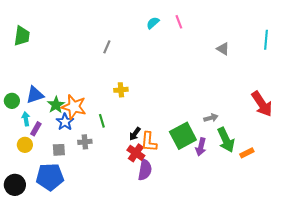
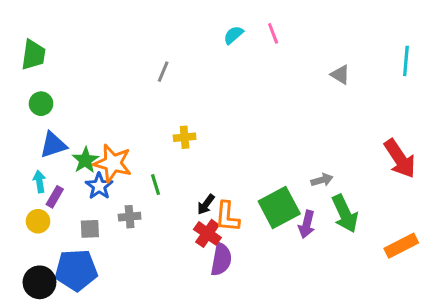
green circle: (12, 101) -> (41, 104), moved
orange rectangle: (247, 153) -> (401, 246), moved, size x1.5
black circle: (15, 185) -> (39, 282), moved

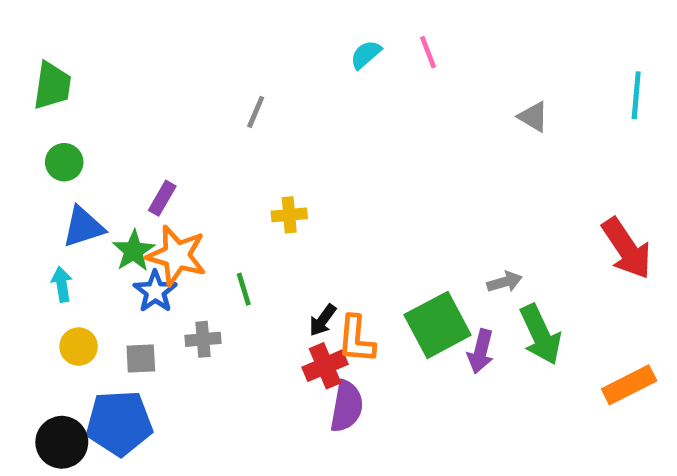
purple rectangle: (55, 197) -> (162, 198), moved
yellow circle: (38, 221) -> (79, 347), moved
red cross: (207, 233) -> (325, 366), turned 32

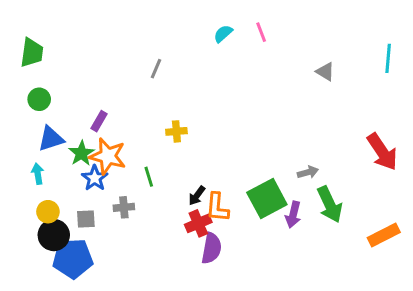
black circle: (62, 442) -> (54, 235), moved

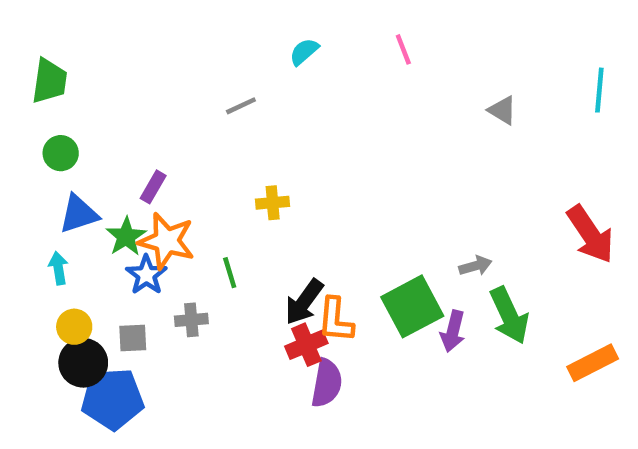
cyan semicircle: (223, 34) -> (304, 52), moved
gray line: (156, 69) -> (241, 106), turned 42
black arrow: (197, 196) -> (304, 302), size x1.5

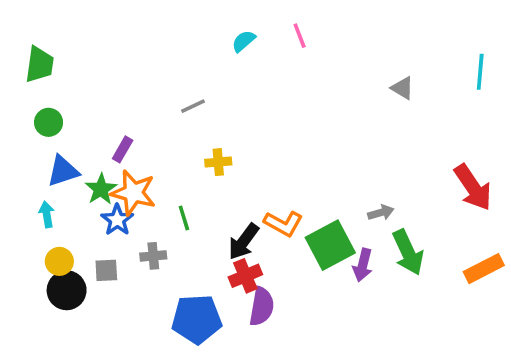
pink line: (403, 49) -> (300, 36), moved
gray line: (241, 106) -> (193, 106), moved
orange L-shape: (336, 320) -> (283, 223), moved, turned -66
orange rectangle: (593, 363) -> (484, 269), moved
blue pentagon: (113, 399) -> (197, 319), moved

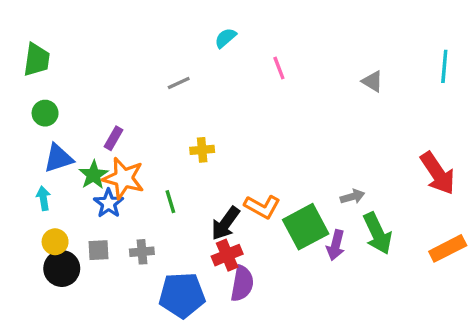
pink line: (300, 36) -> (279, 68), moved
gray line: (193, 106) -> (179, 83), moved
gray cross: (153, 256) -> (142, 252), moved

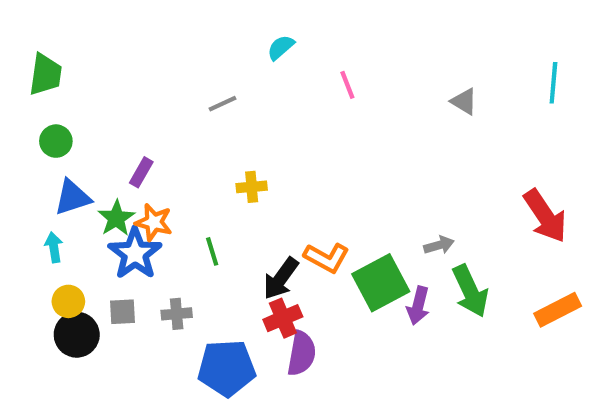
orange star: (124, 178) -> (154, 222), size x0.7
blue star: (109, 203) -> (135, 254), size x1.4

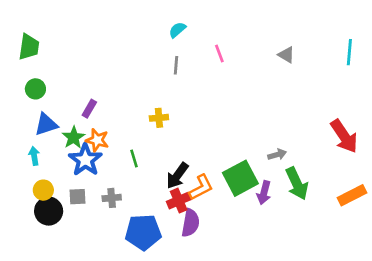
gray triangle: (464, 102) -> (286, 55), moved
gray line: (222, 104) -> (176, 65), moved, turned -60
orange L-shape: (327, 258) -> (201, 187), moved, turned -56

